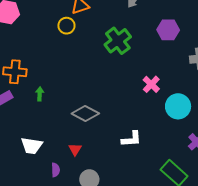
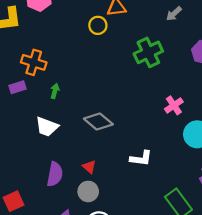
white trapezoid: (32, 146) -> (47, 127), moved
red triangle: (75, 149) -> (89, 167), moved, turned -32
purple semicircle: (56, 170) -> (55, 174), size x1.6

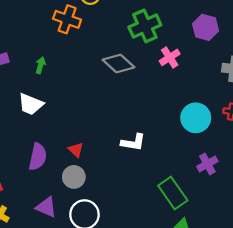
orange cross: (34, 62) -> (67, 19), moved
pink cross: (174, 105) -> (170, 57), moved
gray diamond: (98, 122) -> (118, 63), moved

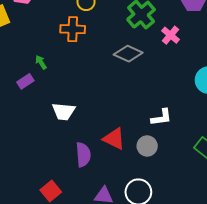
green arrow: (41, 65) -> (41, 62), moved, turned -32
red triangle: (76, 150) -> (114, 139), size x1.6
gray circle: (74, 177) -> (147, 146), moved

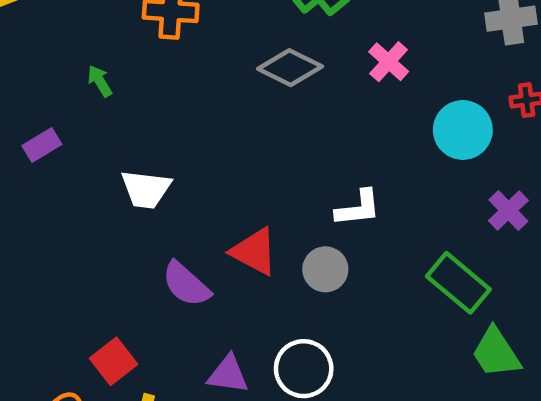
pink cross: (171, 35) -> (389, 62), moved
purple rectangle: (25, 81) -> (42, 145), moved
purple semicircle: (83, 155) -> (186, 284), turned 135

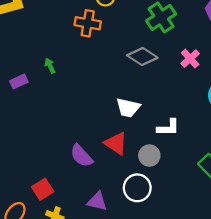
green arrow: (100, 81) -> (50, 66), moved
white trapezoid: (146, 189) -> (128, 108), moved
white circle: (304, 369) -> (137, 188), moved

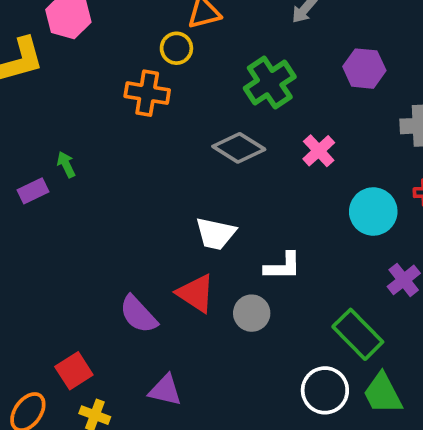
green arrow: (50, 66) -> (66, 165), moved
white circle: (137, 188) -> (325, 390), moved

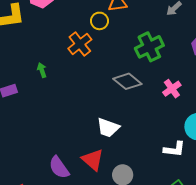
orange cross: (147, 93) -> (80, 44), turned 35
green arrow: (66, 165) -> (42, 70), moved
white L-shape: (283, 266) -> (174, 149), moved

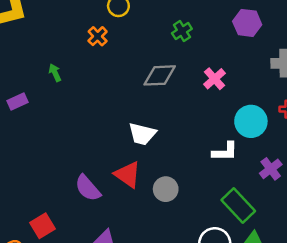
orange cross: (80, 44) -> (98, 36), size x0.7
green cross: (149, 47) -> (182, 31), size x0.6
gray diamond: (127, 81) -> (160, 75), turned -36

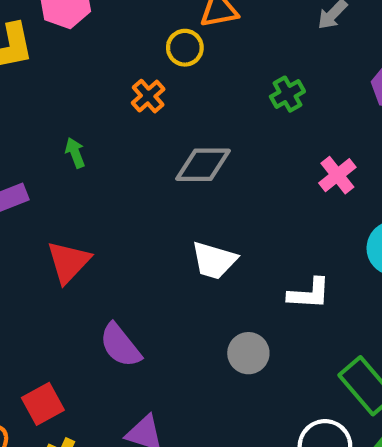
gray diamond: (160, 75) -> (203, 165), moved
white L-shape: (225, 152) -> (309, 294), moved
red triangle: (128, 175) -> (68, 262), moved, turned 36

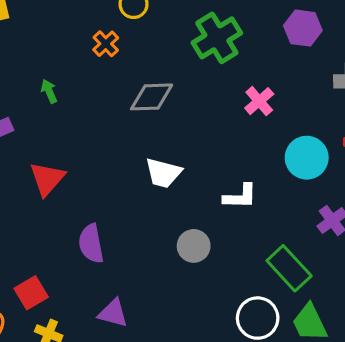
green cross: (287, 94) -> (217, 38), size x1.8
purple semicircle: (120, 345) -> (91, 244), turned 30

